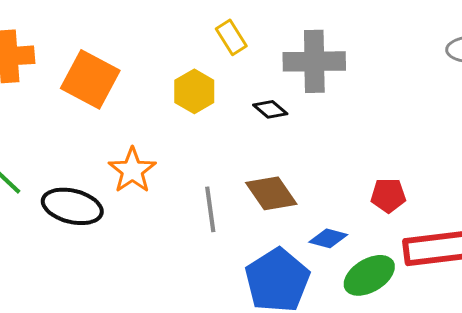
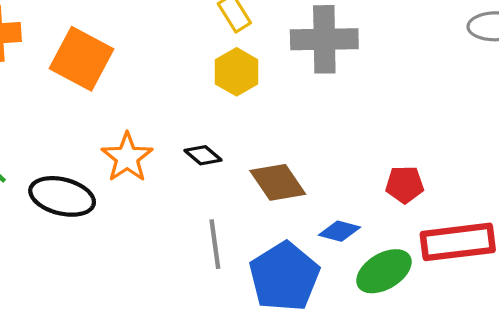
yellow hexagon: (194, 91) -> (237, 72), moved
black diamond: (270, 109) -> (203, 155), moved
gray line: (210, 209) -> (215, 244), moved

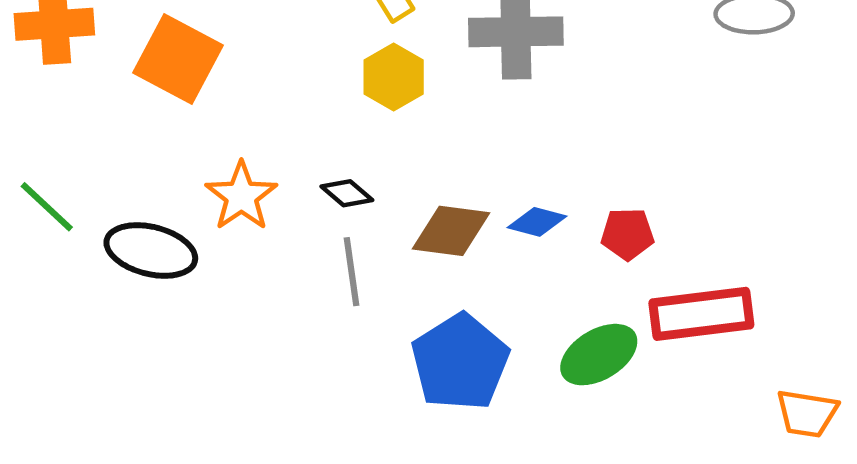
brown diamond: (278, 182) -> (451, 231), turned -48
blue diamond: (340, 231) -> (537, 222), moved
gray line: (215, 244) -> (351, 272), moved

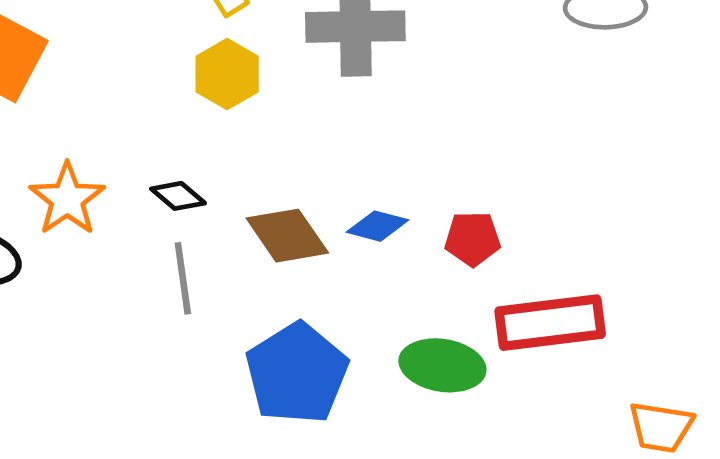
brown diamond: (451, 231) -> (287, 236), turned 48
green ellipse: (599, 355) -> (442, 365), turned 40

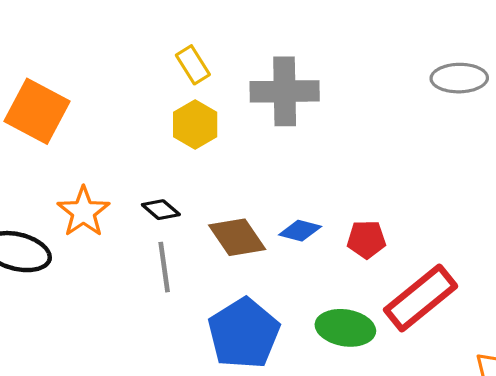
red rectangle: (550, 323) -> (421, 298), turned -32

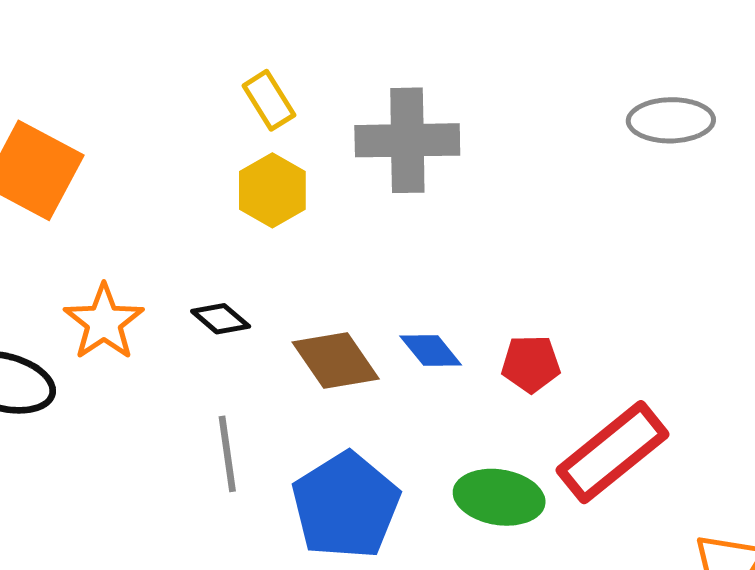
blue diamond: (300, 231) -> (431, 350), turned 36
gray line: (164, 267) -> (227, 454), moved

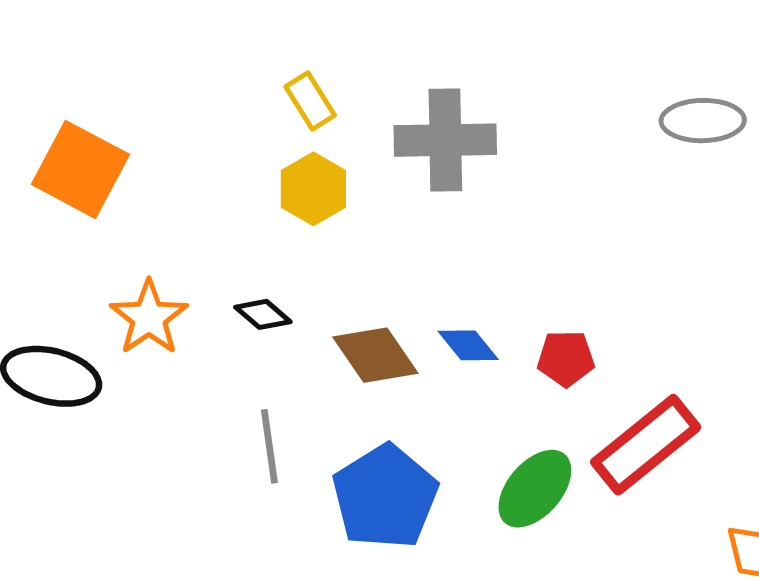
green ellipse: (499, 497) -> (535, 489), turned -58

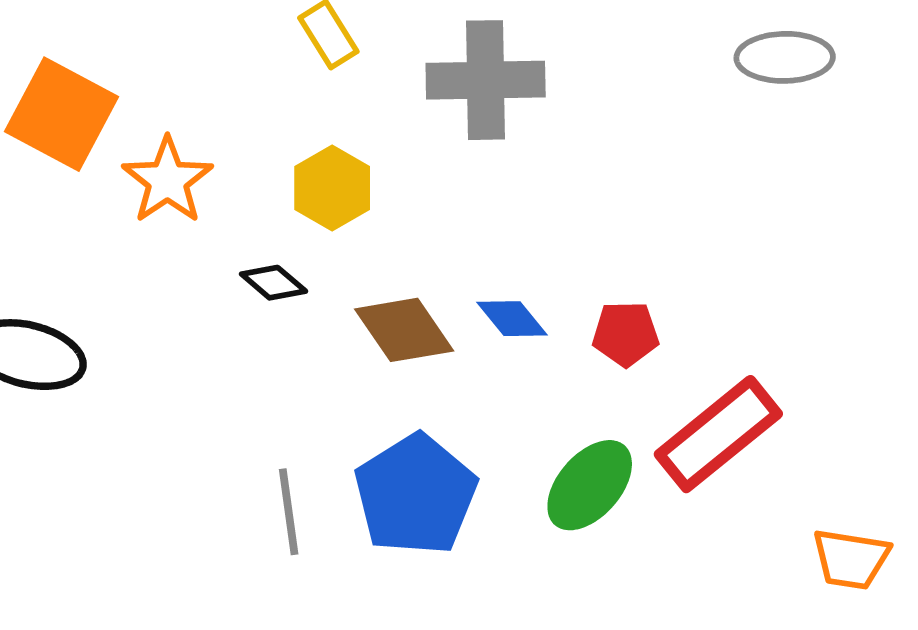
yellow hexagon: (313, 189) -> (332, 188), moved
orange star: (149, 318) -> (167, 180), moved
gray line: (269, 446) -> (289, 512), moved

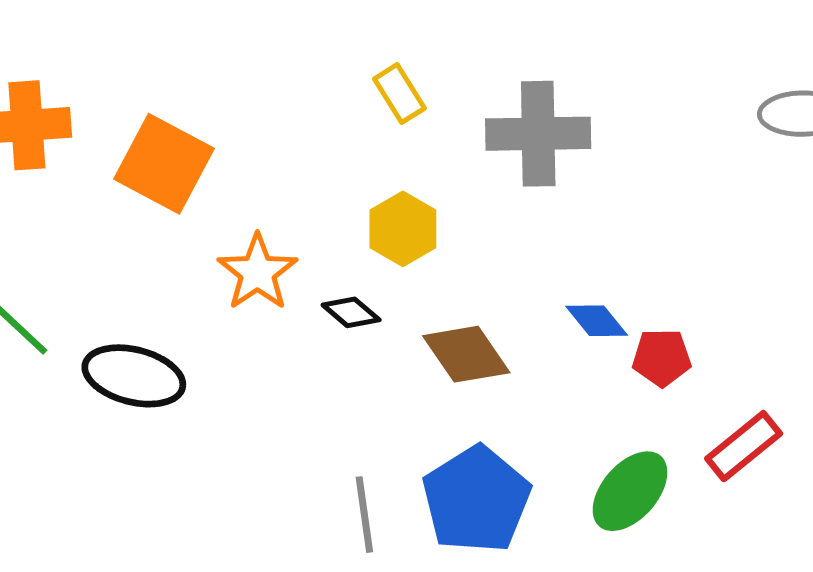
orange star: (167, 180) -> (257, 272), moved
blue diamond: (512, 319) -> (597, 321), moved
red rectangle: (718, 434) -> (744, 446), size x0.7

